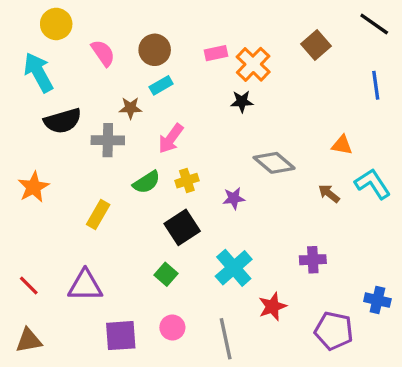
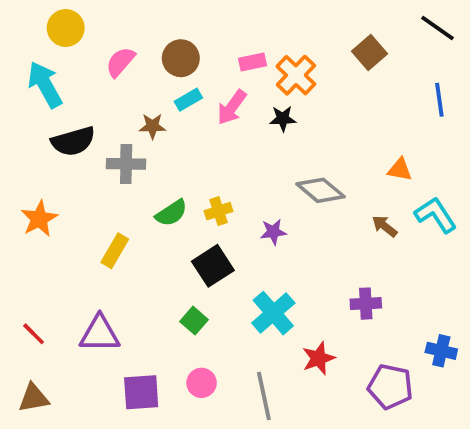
pink semicircle: (103, 53) -> (120, 62), turned -104
pink arrow: (171, 139) -> (232, 107), moved

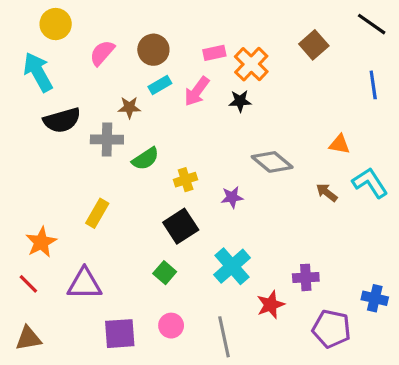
green semicircle: (171, 213) -> (145, 159), moved
orange star: (39, 219) -> (41, 242), moved
purple cross: (366, 304) -> (306, 277), moved

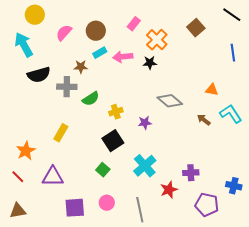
pink rectangle: (214, 53) -> (134, 24), moved, turned -40
pink arrow: (197, 91) -> (123, 57), turned 48

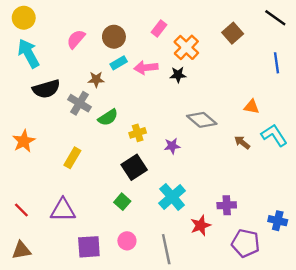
yellow circle: (35, 15) -> (24, 18), moved
gray cross: (67, 87) -> (79, 103), turned 30
orange star: (26, 151) -> (24, 141), moved

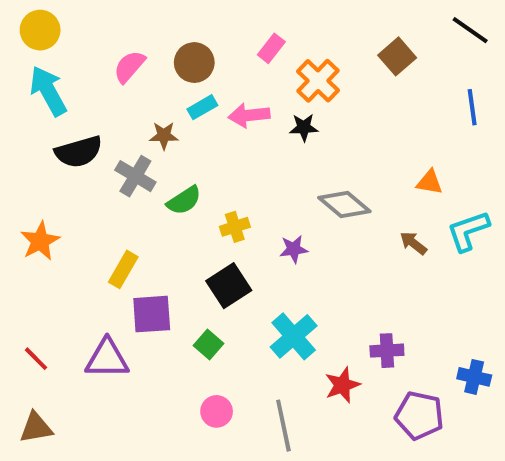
cyan L-shape: (274, 135) -> (468, 231), turned -76
purple square: (89, 247) -> (152, 314), moved

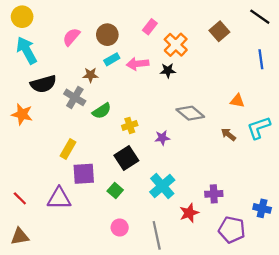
orange star: (40, 241) -> (22, 114), moved, turned -30

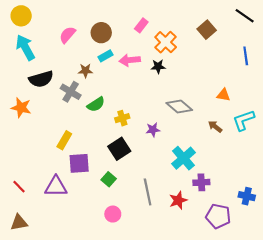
cyan cross: (162, 186) -> (183, 158), moved
gray line: (157, 235) -> (148, 192), moved

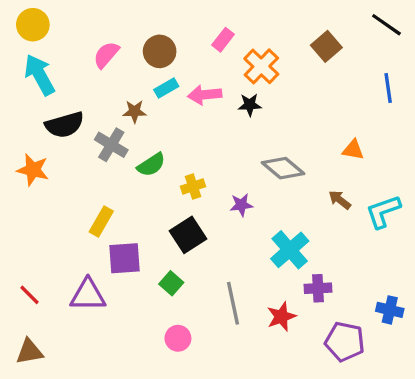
cyan L-shape: (244, 120) -> (383, 211), moved

